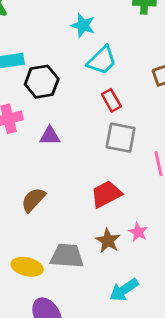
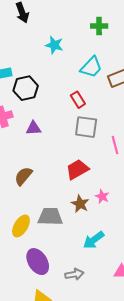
cyan trapezoid: (102, 60) -> (91, 67), moved
yellow ellipse: (27, 267) -> (21, 226), turned -70

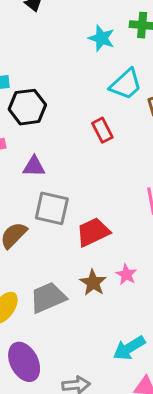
cyan star: (54, 45) -> (102, 38), moved
gray square: (86, 127) -> (52, 208), moved
gray trapezoid: (50, 217) -> (48, 298), turned -30
cyan arrow: (94, 240) -> (129, 348), moved

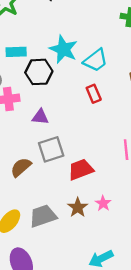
cyan star: (102, 38) -> (63, 49), moved, size x1.4
cyan trapezoid: (126, 84) -> (95, 60), moved
gray square: (52, 208) -> (51, 149), turned -35

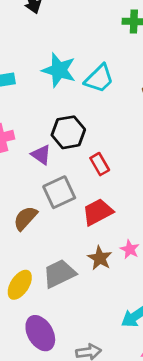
black hexagon: (39, 72) -> (68, 132), moved
red rectangle: (94, 94) -> (100, 164), moved
purple triangle: (40, 117) -> (41, 155), turned 36

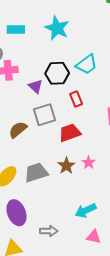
cyan trapezoid: (99, 79) -> (86, 64), moved

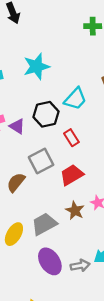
cyan star: (57, 28) -> (36, 66), turned -30
purple triangle: (36, 86) -> (17, 126), moved
purple ellipse: (16, 213) -> (50, 261), moved
gray arrow: (49, 231) -> (80, 266), moved

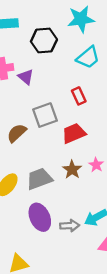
cyan star: (36, 66) -> (81, 19), moved
black hexagon: (46, 114) -> (44, 40), moved

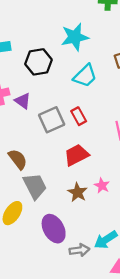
gray square: (45, 115) -> (52, 120), moved
brown semicircle: (17, 133) -> (18, 159), turned 100
gray trapezoid: (39, 179) -> (35, 186), moved, turned 88
purple ellipse: (40, 217) -> (54, 229), moved

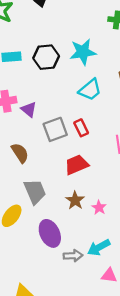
black hexagon: (38, 62) -> (46, 57), moved
brown semicircle: (18, 159) -> (20, 153), moved
pink star: (102, 186) -> (99, 208), moved

